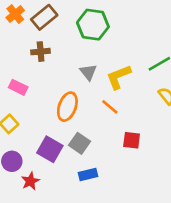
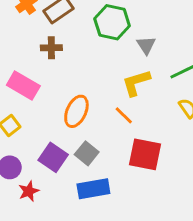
gray triangle: (88, 72) -> (146, 45), moved
pink rectangle: (18, 87) -> (23, 86), size x1.5
red square: (132, 140) -> (145, 154), size x1.6
blue rectangle: (88, 174) -> (93, 189), size x1.5

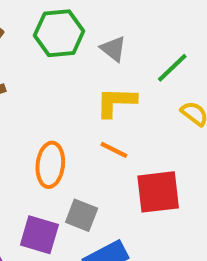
yellow L-shape: (136, 83) -> (116, 102), turned 36

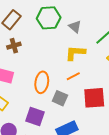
orange line: (114, 150) -> (73, 76), turned -56
gray square: (82, 215) -> (60, 98), moved

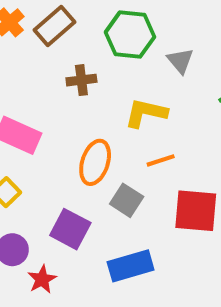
brown cross: (14, 46) -> (81, 80), moved
yellow L-shape: (75, 53) -> (146, 113), moved

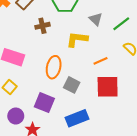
gray triangle: (180, 61) -> (96, 19), moved
orange line: (161, 160) -> (101, 61), moved

